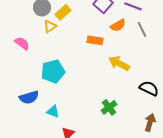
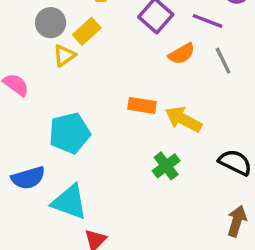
orange rectangle: (95, 40) -> (142, 105), moved
green cross: (109, 107) -> (166, 166), moved
cyan triangle: (53, 111) -> (70, 202), size x1.6

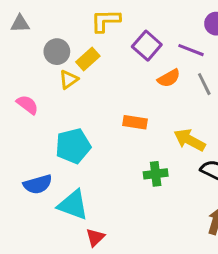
yellow arrow: (183, 119) -> (190, 140), moved
green cross: (166, 166) -> (156, 174), turned 30

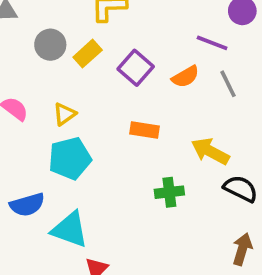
purple square: (147, 46) -> (136, 68), moved
yellow triangle: (69, 80) -> (65, 114), moved

